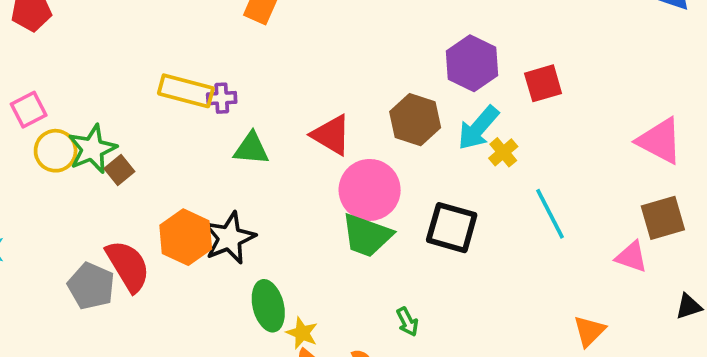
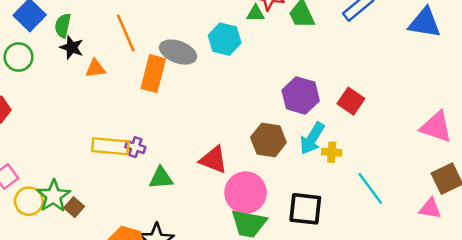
red square: (543, 83) -> (351, 101), turned -30
purple cross: (222, 98) -> (135, 147), turned 30
yellow cross: (503, 152) -> (332, 152), turned -36

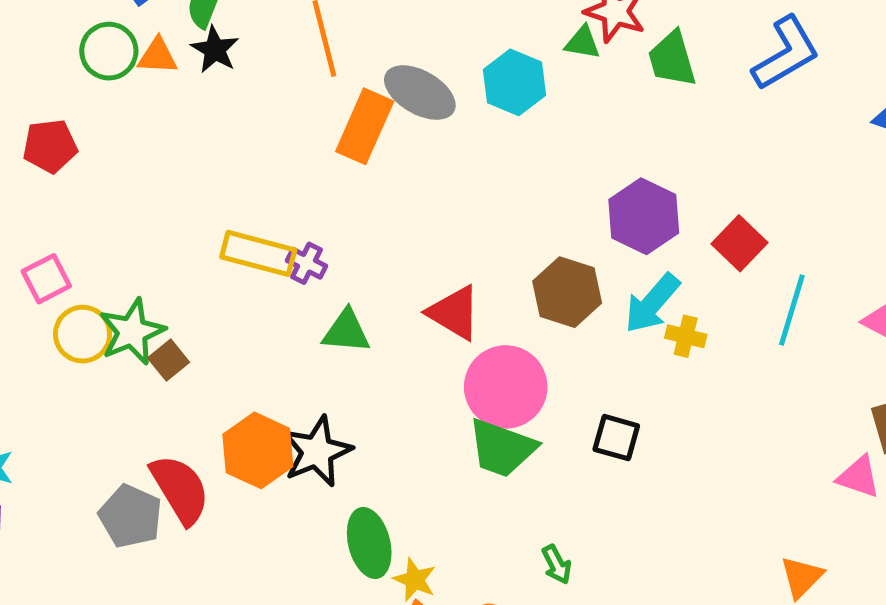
orange triangle: (95, 68) -> (158, 56), moved
cyan line: (370, 188) -> (792, 310), moved, turned 44
black square: (305, 209) -> (616, 438), size x0.7

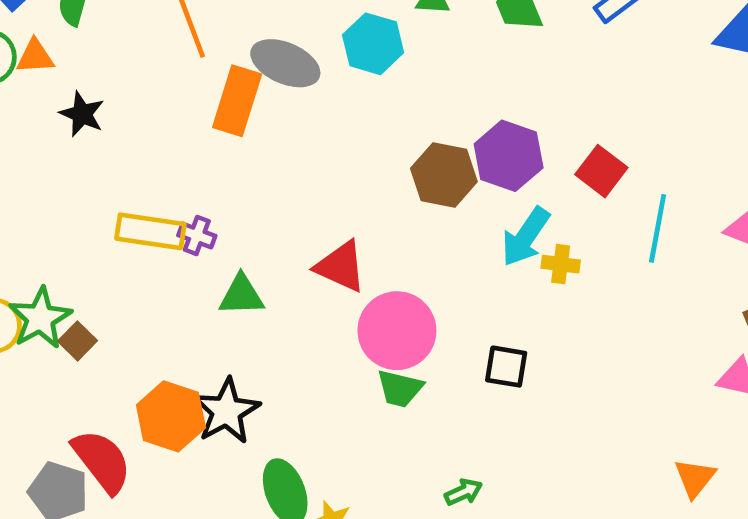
black star: (215, 50) -> (82, 114), moved
brown hexagon: (567, 292) -> (444, 175), moved
green trapezoid: (502, 448) -> (400, 389), size x0.7
green arrow: (557, 564) -> (463, 492), turned -81

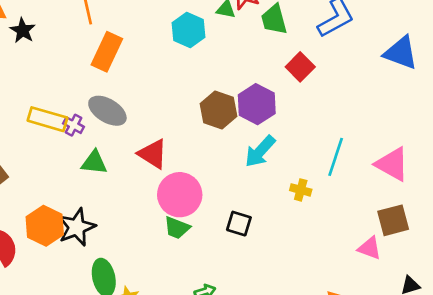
gray ellipse: (285, 63) -> (107, 111), moved
black star: (82, 114) -> (23, 30), moved
red square: (601, 171) -> (300, 67), moved
yellow cross: (561, 264) -> (301, 190), moved

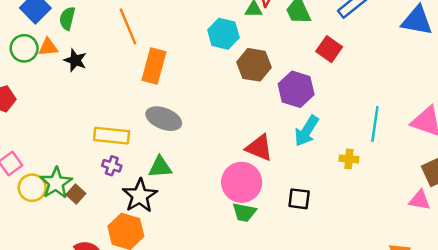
brown hexagon: (218, 110) -> (254, 65), moved
purple cross: (74, 125) -> (112, 166), moved
red triangle: (153, 154) -> (259, 148), moved
black star: (77, 227) -> (140, 196), moved

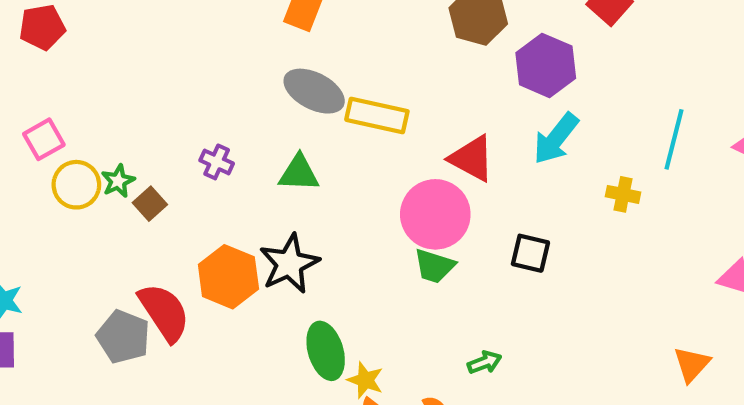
yellow rectangle: (112, 136) -> (377, 116), moved
green star: (56, 183) -> (118, 181), size x0.6
black star: (140, 196) -> (289, 264), moved

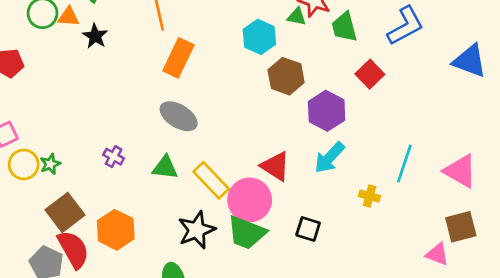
yellow rectangle: (377, 116) -> (211, 180), moved, turned 30
brown square: (150, 204) -> (65, 212), moved, size x1.8
black star: (289, 264) -> (197, 230), moved
green trapezoid: (434, 266) -> (247, 233), size x1.5

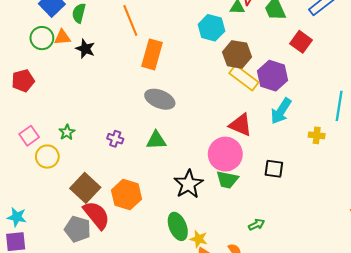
green star: (50, 164) -> (67, 132), moved
yellow rectangle: (211, 180) -> (244, 78), moved
green trapezoid: (247, 233) -> (227, 180), size x0.7

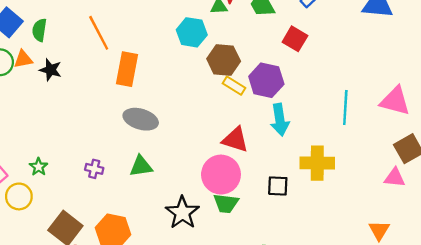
yellow rectangle: (244, 78) -> (234, 86), size x0.7
cyan arrow: (281, 111) -> (280, 120), turned -36
yellow cross: (317, 135) -> (317, 163), moved, size x1.8

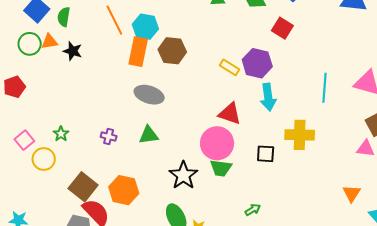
cyan hexagon: (192, 32) -> (145, 27), moved
brown hexagon: (224, 60) -> (172, 51), moved

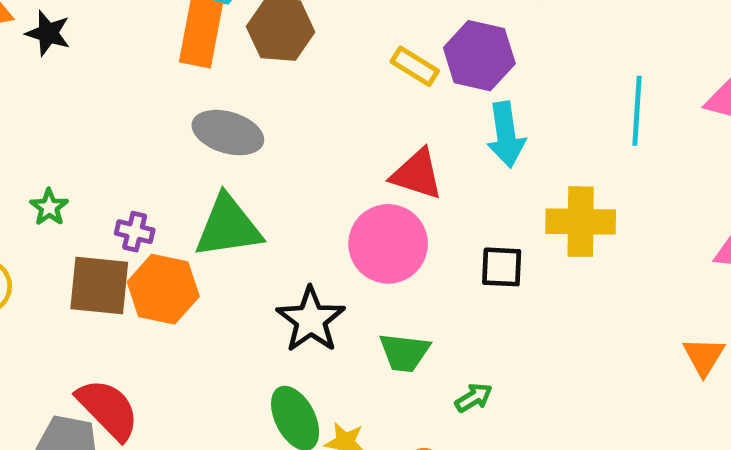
green star: (61, 134) -> (49, 207), moved
green triangle: (149, 135) -> (228, 227), size x1.5
green trapezoid: (221, 168) -> (404, 352), moved
brown square: (83, 187) -> (99, 286), moved, turned -32
orange hexagon: (124, 190) -> (163, 289), moved

